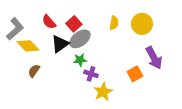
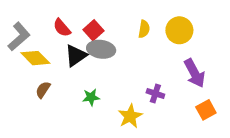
gray ellipse: (80, 39) -> (101, 49), turned 45
green star: (80, 60) -> (91, 97), moved
purple cross: (91, 74) -> (155, 93), moved
orange square: (135, 74) -> (206, 110), moved

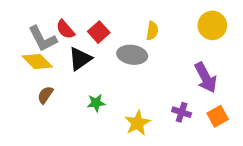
yellow circle: (179, 30) -> (212, 25), moved
gray L-shape: (19, 37) -> (43, 39), moved, turned 104
gray ellipse: (101, 49) -> (132, 55), moved
purple cross: (155, 93) -> (182, 112), moved

